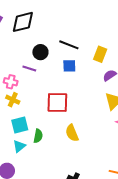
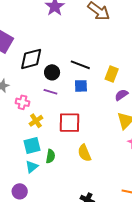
black diamond: (23, 22) -> (31, 59), moved
purple line: (29, 69) -> (50, 92), moved
yellow cross: (13, 100) -> (36, 121), moved, turned 32

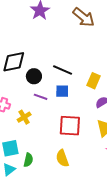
purple line: (50, 92) -> (41, 97), moved
yellow cross: (36, 121) -> (24, 117), moved
red square: (69, 123) -> (70, 126), moved

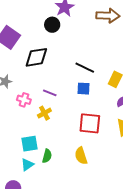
brown arrow: (84, 17) -> (108, 16), turned -40
black circle: (34, 76) -> (52, 25), moved
purple line: (41, 97) -> (50, 93), moved

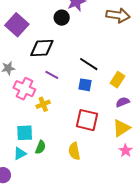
purple line: (50, 93) -> (52, 75), moved
pink cross: (24, 100) -> (24, 89), size x1.5

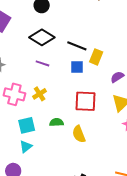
black diamond: (42, 48) -> (42, 37), moved, turned 45
yellow rectangle: (118, 80) -> (96, 57), moved
pink cross: (24, 89) -> (14, 94), moved
green semicircle: (40, 147) -> (56, 122), moved, turned -104

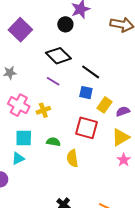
yellow rectangle: (96, 57) -> (105, 105), moved

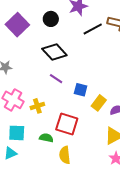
black circle: (65, 24) -> (51, 19), moved
black line: (91, 72) -> (93, 29), moved, turned -66
purple line: (53, 81) -> (56, 79), moved
red square: (86, 128) -> (67, 124), moved

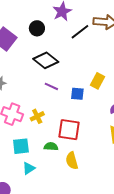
yellow rectangle: (99, 103) -> (98, 81), moved
cyan triangle: (10, 153) -> (29, 168), moved

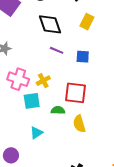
black diamond: (46, 60) -> (50, 24), turned 35
yellow rectangle: (98, 81) -> (87, 22), moved
cyan square: (21, 146) -> (32, 101), moved

